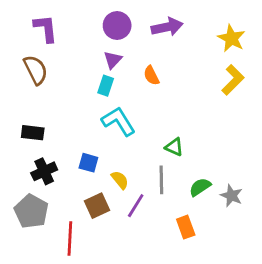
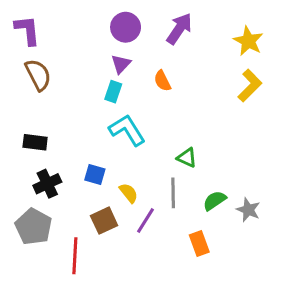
purple arrow: (167, 27) -> (179, 29), turned -44
purple L-shape: (46, 28) -> (27, 30), moved

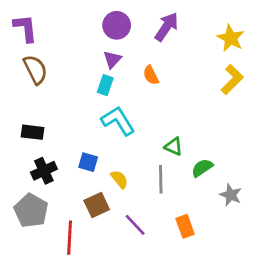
green semicircle: (215, 201) -> (202, 168), moved
purple line: (145, 221) -> (135, 225), moved, turned -75

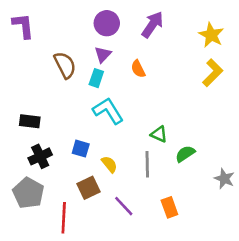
brown semicircle: (35, 69) -> (65, 65), moved
gray star: (231, 195) -> (224, 179), moved

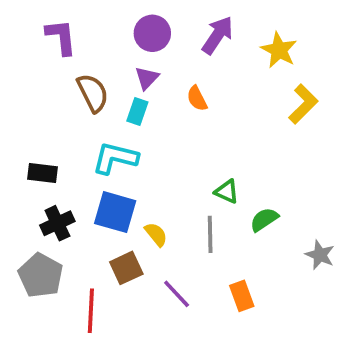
purple L-shape: (23, 26) -> (61, 37), moved
yellow star: (211, 35) -> (279, 50), moved
cyan L-shape: (108, 111) -> (115, 158), moved, turned -44
blue square: (81, 149) -> (115, 212), size x1.6

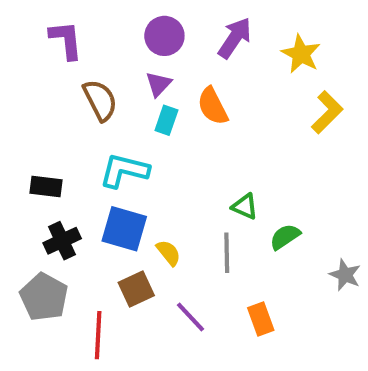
orange semicircle: (197, 98) -> (213, 106), size x1.4
cyan rectangle: (137, 111) -> (166, 120), moved

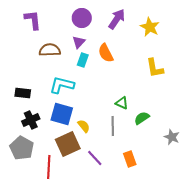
brown semicircle: (100, 100) -> (50, 50), turned -65
yellow L-shape: (327, 112) -> (155, 68), moved, turned 125
brown square: (136, 289) -> (68, 144), size x1.4

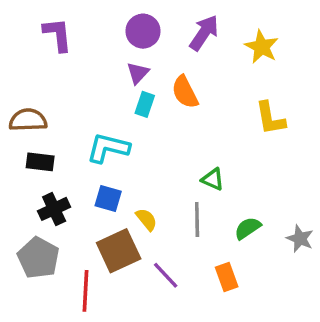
brown semicircle: (50, 50) -> (28, 120), moved
blue square: (62, 114) -> (108, 198), size x0.7
green semicircle: (142, 118) -> (248, 228), moved

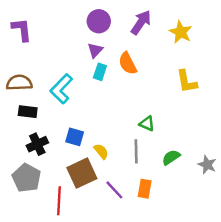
purple L-shape: (58, 35) -> (22, 30), moved
cyan L-shape: (108, 148) -> (61, 89), moved, turned -60
orange rectangle: (227, 277) -> (145, 189), moved, turned 30

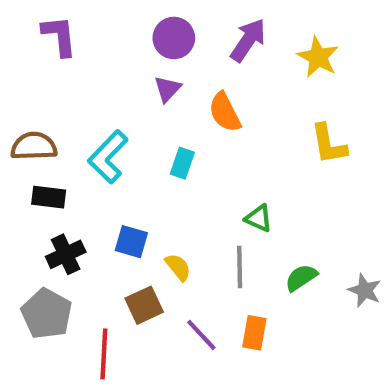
purple L-shape: (22, 30) -> (59, 36), moved
cyan rectangle: (100, 72) -> (182, 163), moved
brown square: (82, 173) -> (144, 305), size x0.7

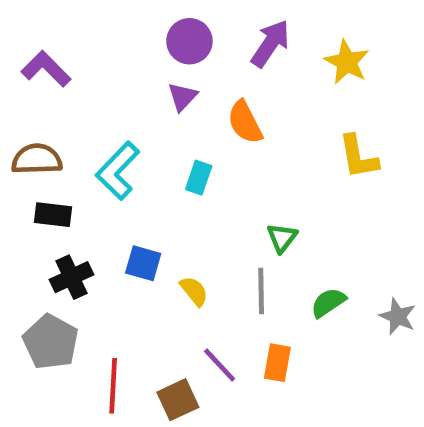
purple L-shape: (59, 36) -> (46, 69), moved, turned -39
green triangle: (259, 218) -> (282, 238), turned 44
brown square: (144, 305) -> (178, 400), moved

